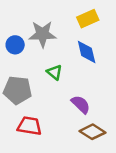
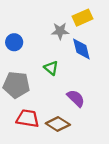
gray star: (42, 34) -> (60, 31), moved, size x0.7
brown diamond: (93, 132) -> (58, 124), moved

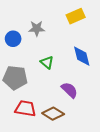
gray star: (60, 31) -> (37, 28), moved
blue diamond: (81, 49) -> (82, 56), moved

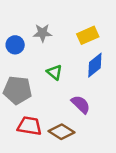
yellow rectangle: (76, 16) -> (88, 35), moved
blue diamond: (82, 56) -> (95, 65), turned 65

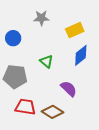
gray star: (43, 33) -> (41, 18), moved

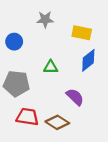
yellow rectangle: (75, 30) -> (82, 33), turned 36
green triangle: (46, 61) -> (51, 67), turned -40

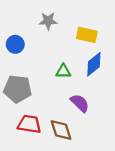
green triangle: (51, 67) -> (63, 71), moved
brown diamond: (57, 122) -> (61, 130), turned 40

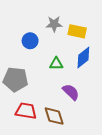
gray star: (48, 21) -> (54, 24), moved
blue circle: (15, 44) -> (30, 41), moved

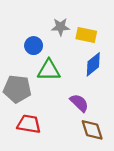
green triangle: (56, 64) -> (49, 70), moved, size x1.5
brown diamond: (54, 116) -> (92, 130), moved

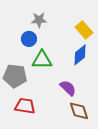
gray star: (60, 27) -> (39, 20), moved
yellow rectangle: (86, 35) -> (84, 30), moved, turned 36

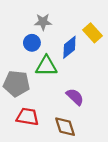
blue diamond: (80, 55) -> (69, 47), moved
brown diamond: (79, 111) -> (65, 127), moved

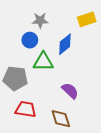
yellow rectangle: (93, 33) -> (87, 19), moved, turned -66

